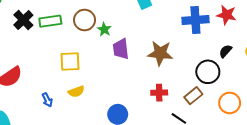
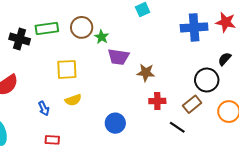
black cross: (23, 20) -> (20, 39), moved, turned -30
purple trapezoid: (121, 49) -> (118, 57), turned -75
brown star: (160, 53) -> (146, 73), moved, size x0.7

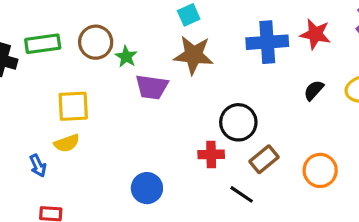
brown star: (146, 73) -> (193, 55), moved, size x1.4
black circle: (207, 80) -> (238, 122), moved
yellow semicircle: (73, 100) -> (67, 143), moved

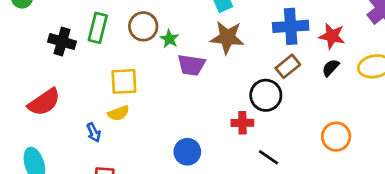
red star: (315, 34) -> (332, 36), moved
green rectangle: (43, 44) -> (98, 28), turned -68
brown rectangle: (264, 159) -> (288, 66), moved

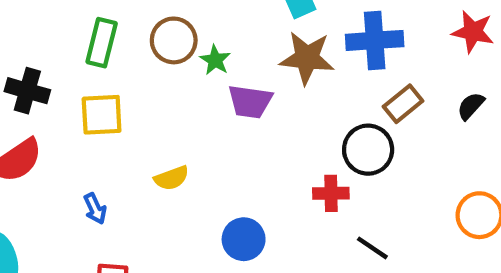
blue cross: (291, 26) -> (375, 40), moved
red star: (332, 36) -> (473, 32), moved
black cross: (62, 42) -> (27, 91), moved
yellow square: (124, 81) -> (102, 115), moved
yellow semicircle: (118, 113) -> (171, 178), moved

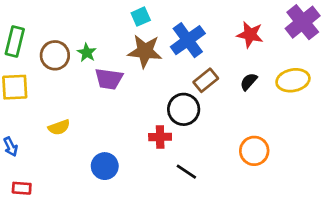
brown circle: (174, 40) -> (55, 55), moved
blue cross: (375, 40) -> (188, 40), turned -32

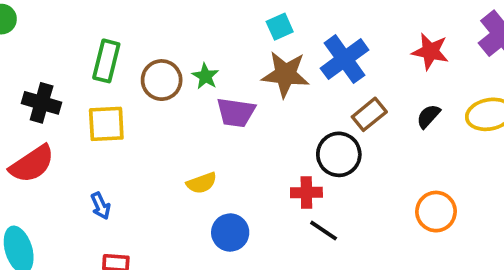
yellow semicircle: (59, 127) -> (202, 183), moved
black line: (186, 172) -> (324, 231), moved

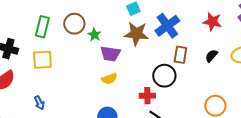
brown circle: (162, 80) -> (74, 24), moved
brown rectangle: (369, 114) -> (180, 55), turned -42
yellow semicircle: (202, 183) -> (109, 79), moved

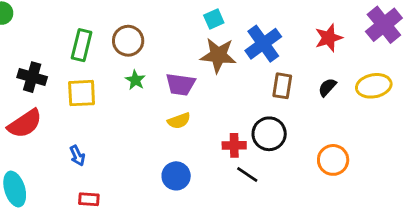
red star: (212, 22) -> (329, 38), turned -30
green star: (94, 35) -> (135, 80), moved
black circle: (164, 76) -> (269, 134), moved

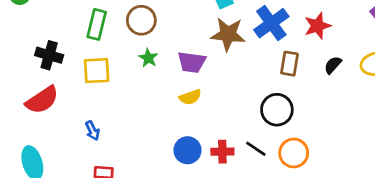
red star: (329, 38) -> (317, 26), moved
red cross: (234, 145) -> (222, 152), moved
orange circle: (333, 160) -> (294, 153), moved

